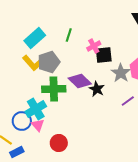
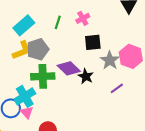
pink cross: (94, 46) -> (83, 18), moved
yellow L-shape: (33, 63) -> (22, 50), turned -70

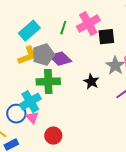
pink cross: (83, 18) -> (88, 24), size x1.6
black square: (93, 42) -> (106, 37), moved
purple diamond: (69, 68) -> (60, 59), moved

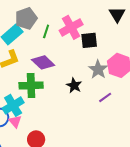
gray pentagon: (43, 55) -> (26, 18), moved

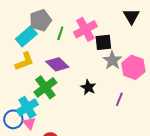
gray star: (98, 69) -> (112, 60), moved
green cross: (31, 85) -> (45, 87), turned -35
purple line: (105, 97) -> (119, 99), turned -32

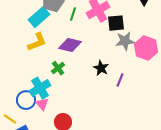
gray star: (112, 60) -> (125, 41), turned 30
purple diamond: (57, 64) -> (70, 45), turned -30
green cross: (45, 87) -> (58, 68), size x0.6
purple line: (119, 99) -> (120, 80), moved

